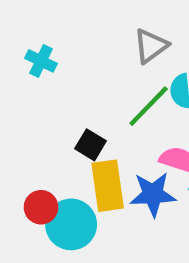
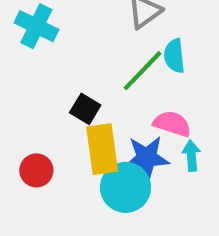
cyan cross: (41, 61) -> (36, 26), size x1.4
cyan circle: (71, 224) -> (126, 187), moved

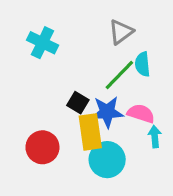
blue star: (147, 158) -> (107, 112), moved
red circle: (36, 170) -> (42, 147), size x1.4

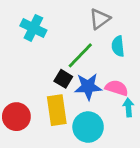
green line: (119, 75) -> (80, 55), moved
yellow rectangle: (90, 132) -> (57, 110), moved
red circle: (42, 147) -> (16, 117), moved

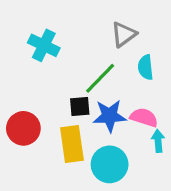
black square: (63, 79) -> (80, 106), turned -36
red circle: (16, 117) -> (23, 128), moved

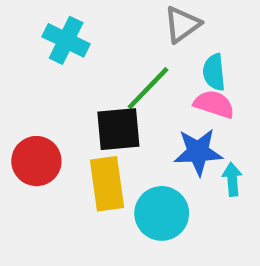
black square: (80, 106) -> (118, 129), size x1.5
blue star: (110, 116) -> (198, 152), moved
pink semicircle: (144, 117) -> (214, 104), moved

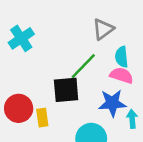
cyan cross: (66, 40) -> (21, 38), moved, turned 30
yellow rectangle: (107, 184) -> (42, 118), moved, size x0.6

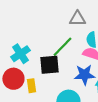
gray triangle: (103, 29) -> (77, 19), turned 36
cyan cross: (21, 38) -> (20, 54), moved

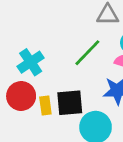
black square: (49, 65) -> (70, 103), moved

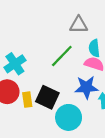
black square: (70, 103) -> (47, 97), turned 30

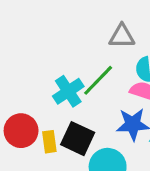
cyan cross: (15, 64) -> (68, 91), moved

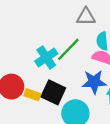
yellow rectangle: (49, 142) -> (32, 95), turned -63

